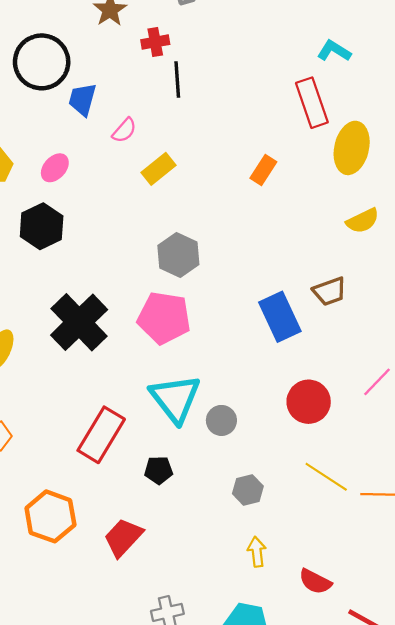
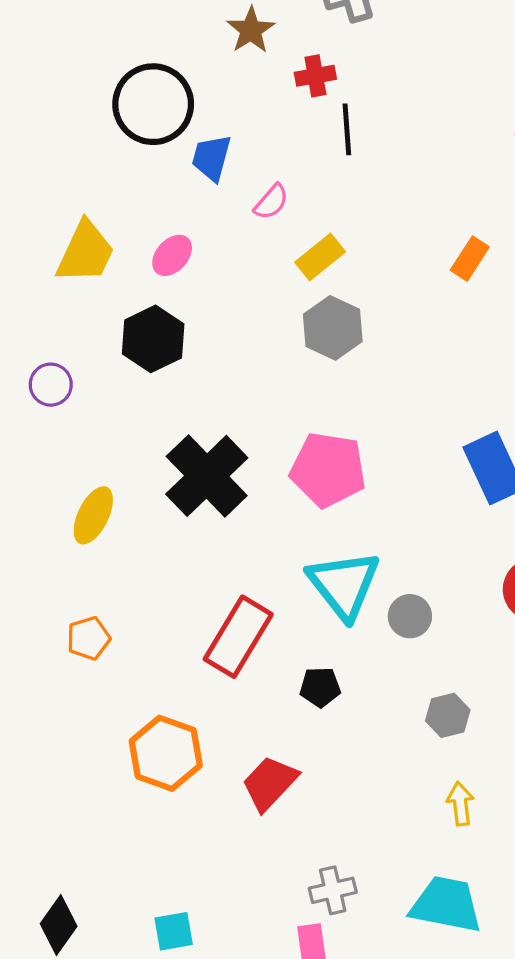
gray hexagon: (178, 255) -> (333, 328), moved

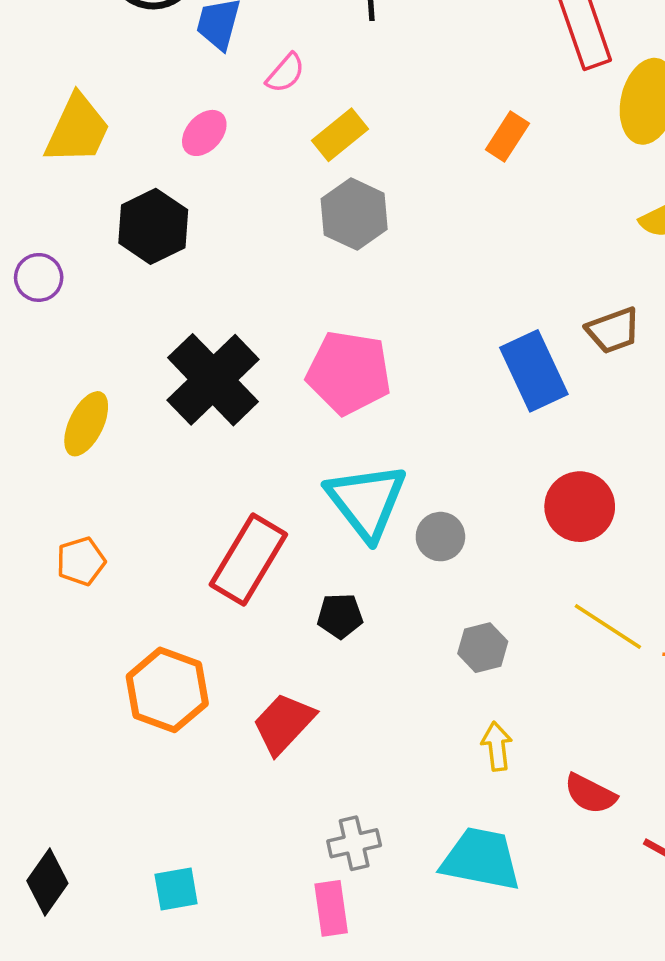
pink ellipse: (172, 255) -> (204, 133), moved

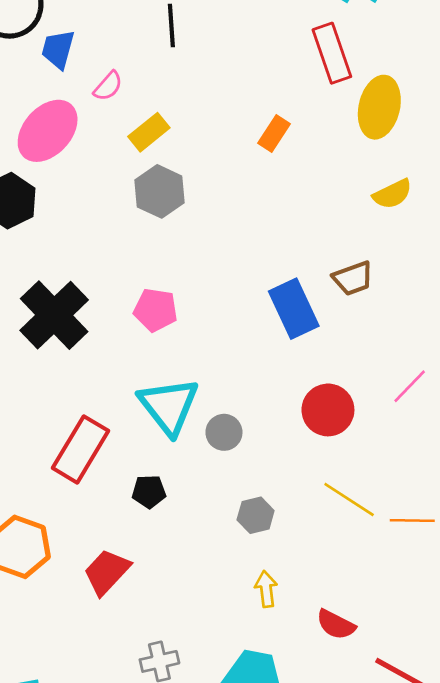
pink ellipse: (204, 133) -> (48, 131), size x1.8
pink pentagon: (349, 373) -> (156, 310), size x0.7

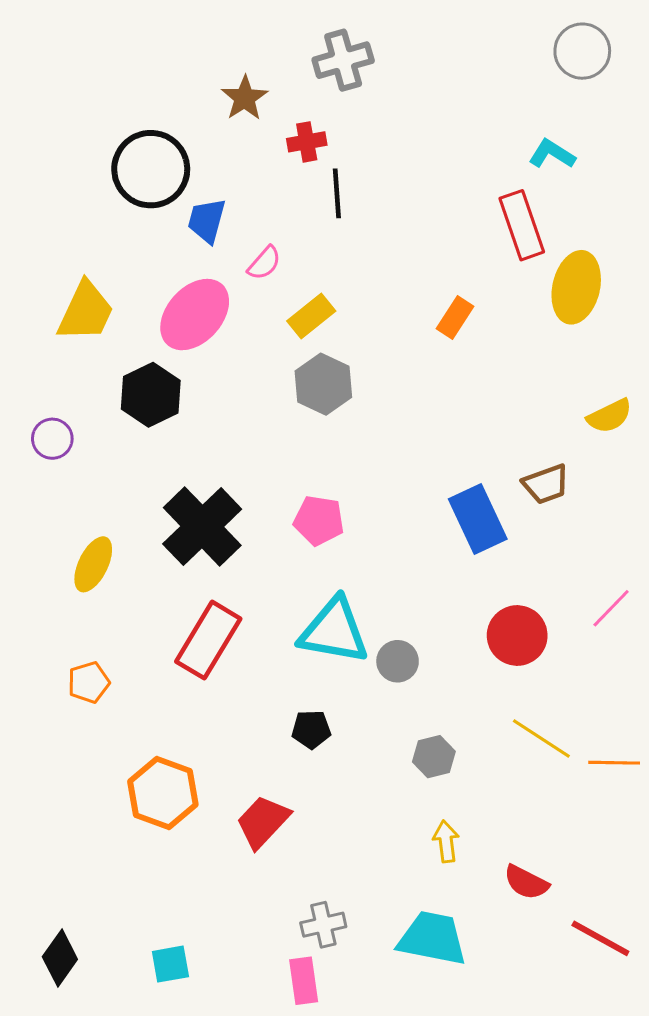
yellow semicircle: (392, 194) -> (610, 416), moved
cyan triangle: (169, 406) -> (334, 631), turned -42
red rectangle: (80, 449) -> (208, 640), moved

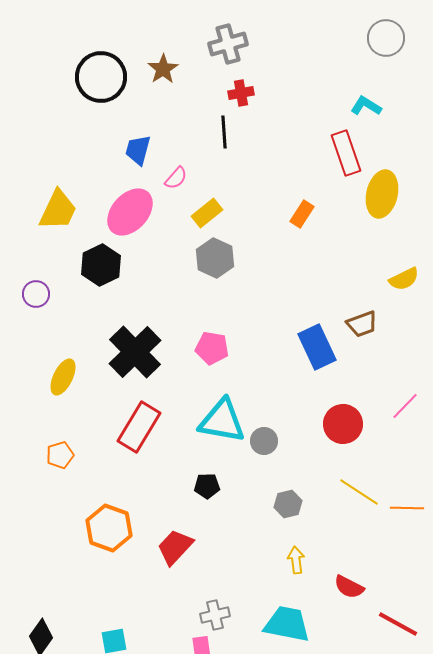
red cross: (307, 142) -> (241, 93), moved
black circle: (151, 169) -> (101, 77), moved

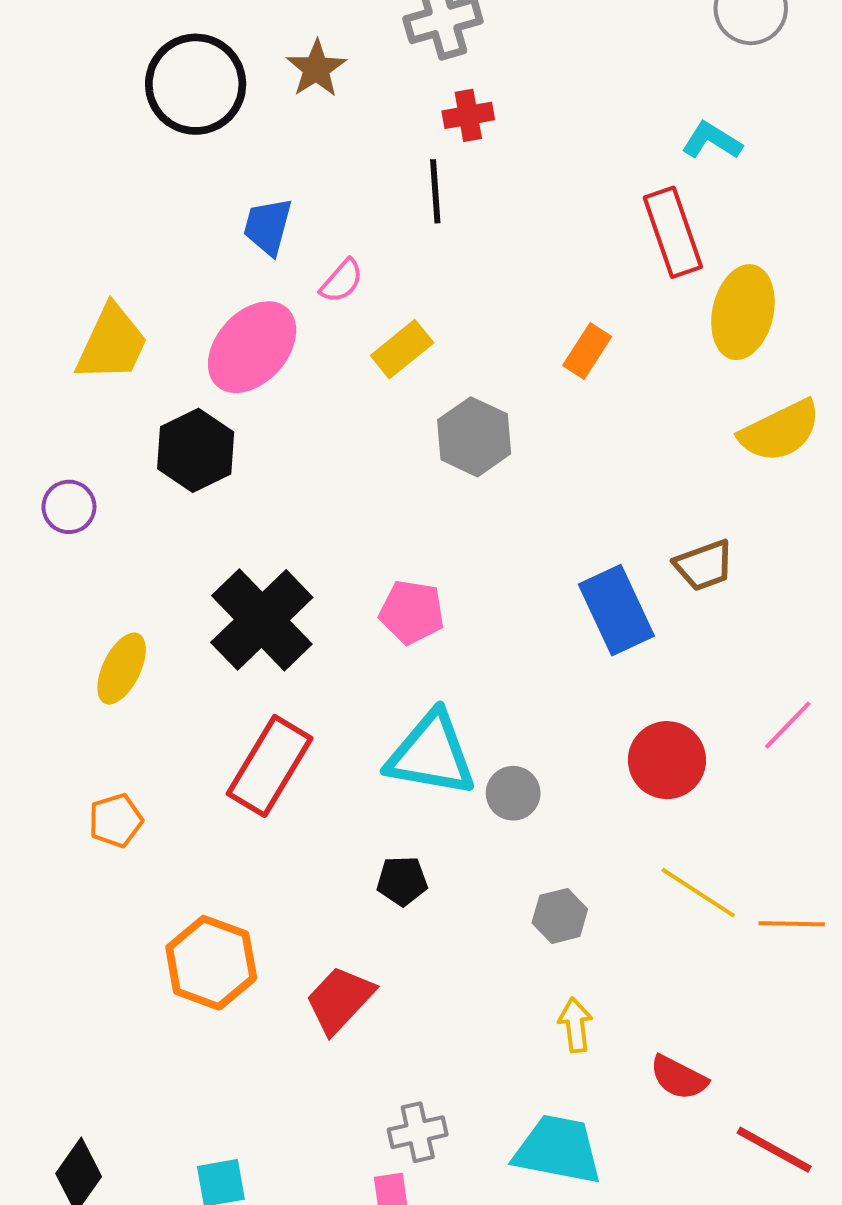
gray hexagon: (215, 258) -> (474, 437), moved
yellow semicircle: (404, 279) -> (780, 431), moved, size x1.4

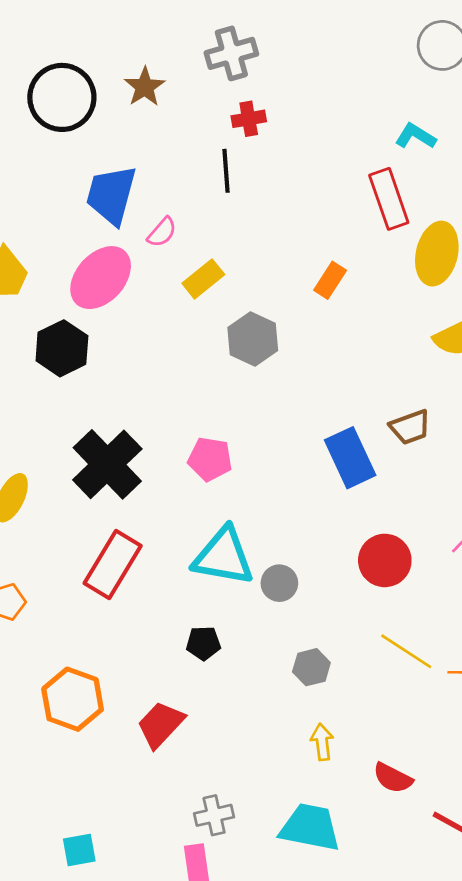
blue trapezoid: (268, 226) -> (111, 195), size x1.5

